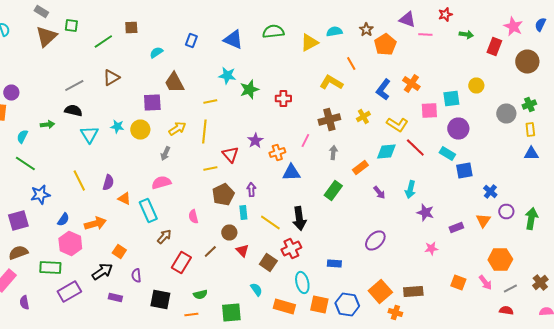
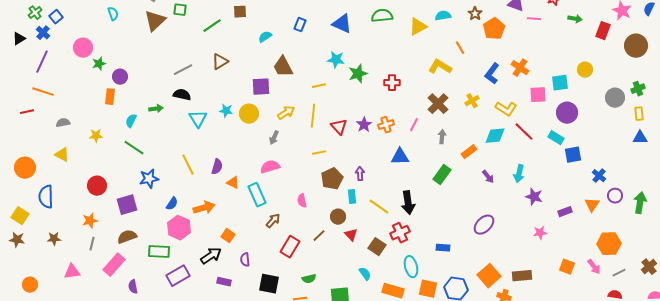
brown cross: (329, 120) -> (438, 104), turned -30
orange cross: (277, 152) -> (386, 125), moved
red triangle: (230, 154) -> (339, 127), moved

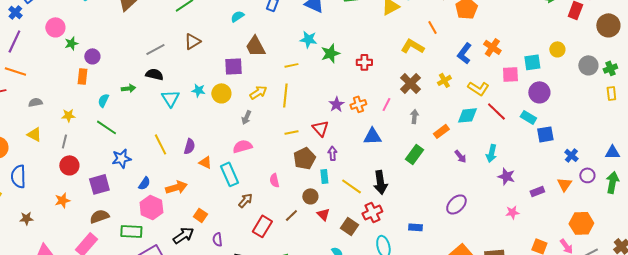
gray circle: (615, 98) -> (588, 65), moved
red triangle: (339, 127) -> (320, 128), moved
blue triangle: (640, 138) -> (612, 152), moved
gray line: (92, 244) -> (64, 141), moved

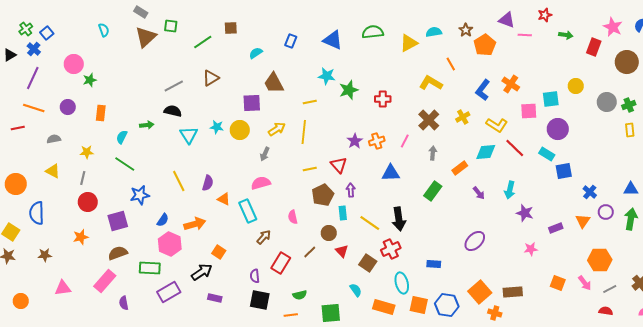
purple circle: (92, 56) -> (68, 107), moved
purple semicircle: (217, 239) -> (255, 276), moved

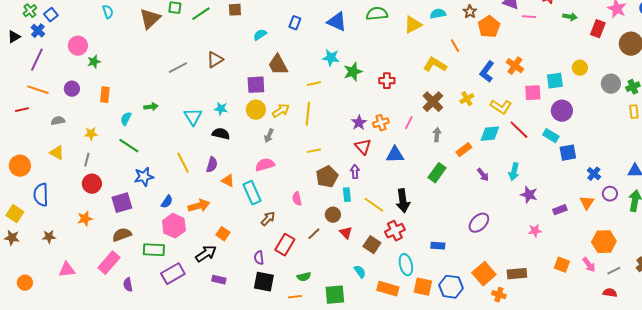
green line: (203, 42) -> (201, 14), moved
black semicircle: (173, 111) -> (221, 134), moved
yellow circle: (240, 130) -> (256, 110), moved
red triangle: (339, 165) -> (363, 147), moved

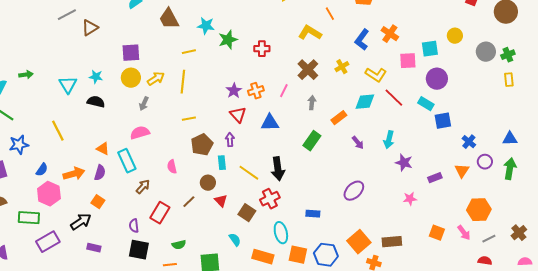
brown trapezoid: (278, 65) -> (169, 19), moved
gray line: (178, 68) -> (67, 15), moved
purple semicircle: (212, 165) -> (100, 173), moved

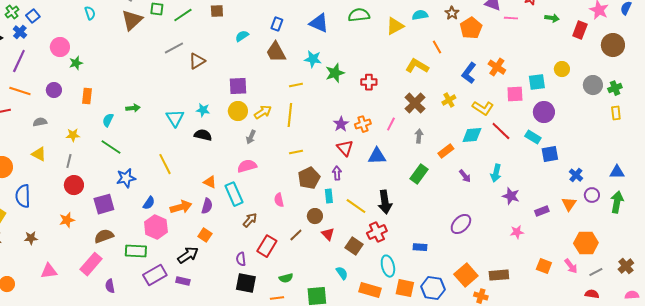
purple rectangle: (94, 248) -> (183, 281), moved

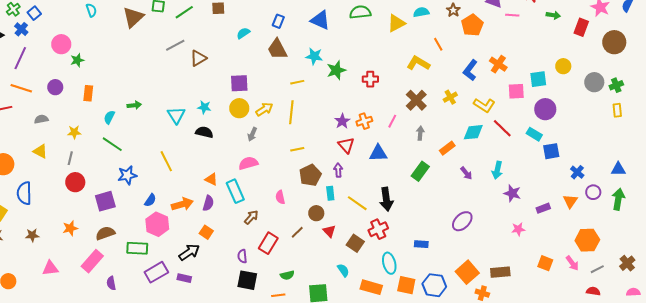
orange star: (67, 220) -> (70, 228), moved

